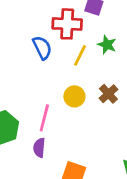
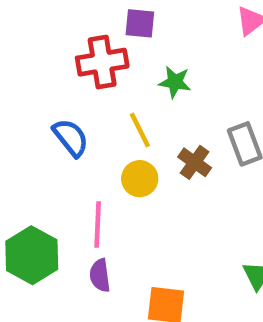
blue semicircle: (42, 48) -> (71, 138), moved
yellow line: (80, 55) -> (140, 130), moved, turned -40

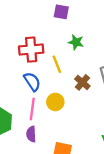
red cross: (102, 62) -> (31, 50), moved
blue semicircle: (71, 138) -> (32, 82), moved
yellow circle: (140, 179) -> (55, 102), moved

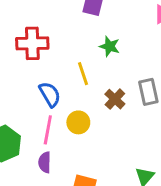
red cross: (31, 50) -> (32, 43), moved

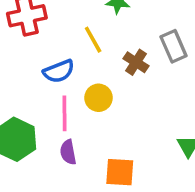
blue semicircle: (50, 94) -> (59, 71), turned 110

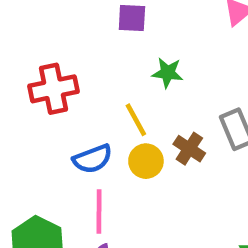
yellow circle: (99, 98) -> (146, 161), moved

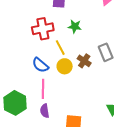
red cross: (53, 89) -> (43, 29), moved
blue semicircle: (93, 159) -> (40, 65), turned 60

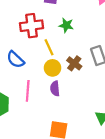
blue semicircle: (40, 65) -> (15, 60), moved
purple semicircle: (45, 111) -> (55, 89), moved

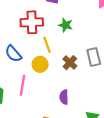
yellow circle: (53, 68) -> (40, 64), moved
purple semicircle: (55, 89) -> (64, 97), moved

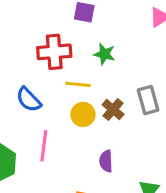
yellow line: (47, 45) -> (78, 84), turned -63
yellow circle: (40, 64) -> (83, 114), moved

